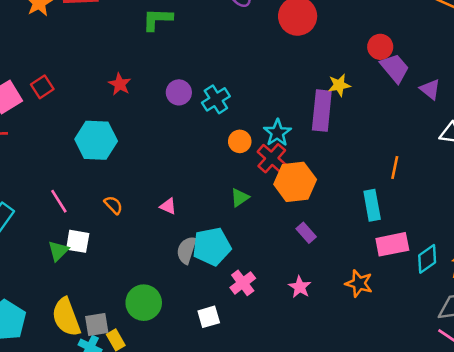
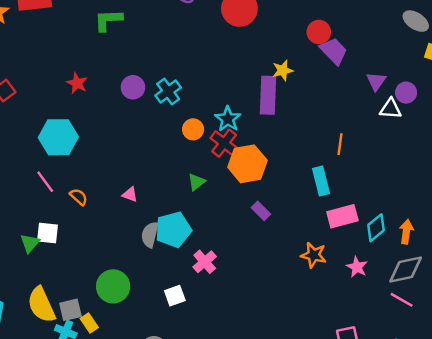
purple triangle: (430, 89) -> (376, 81), moved, turned 30
pink line: (59, 201) -> (45, 182), moved
pink star: (300, 287) -> (357, 267), moved

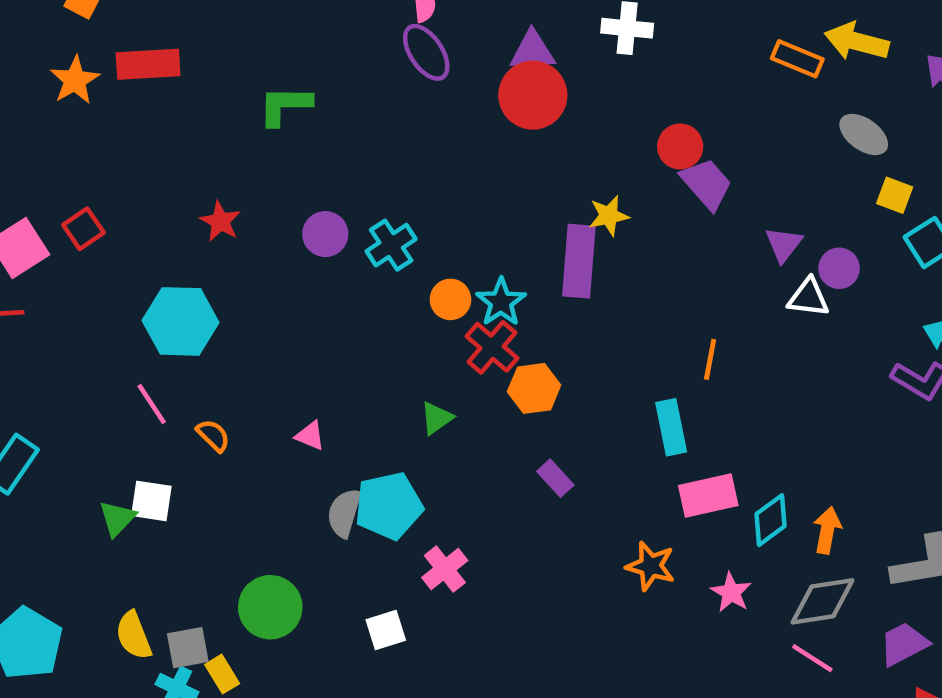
orange circle: (193, 129) -> (450, 299), moved
orange hexagon: (247, 164) -> (534, 388), size x0.7
yellow semicircle: (41, 305) -> (134, 635), size x0.7

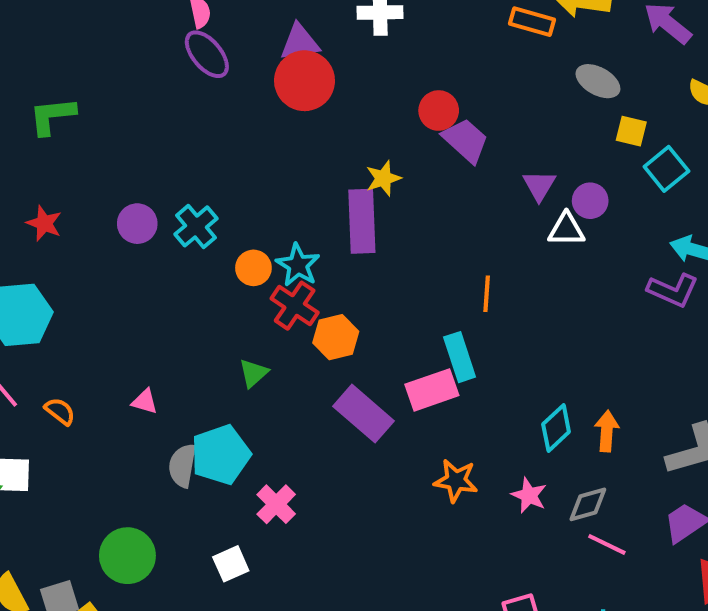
green L-shape: (285, 105) -> (52, 116), moved
purple rectangle: (555, 478) -> (364, 414), size x1.8
pink rectangle: (708, 496) -> (432, 390), moved
gray diamond: (823, 601) -> (588, 504), moved, size x0.7

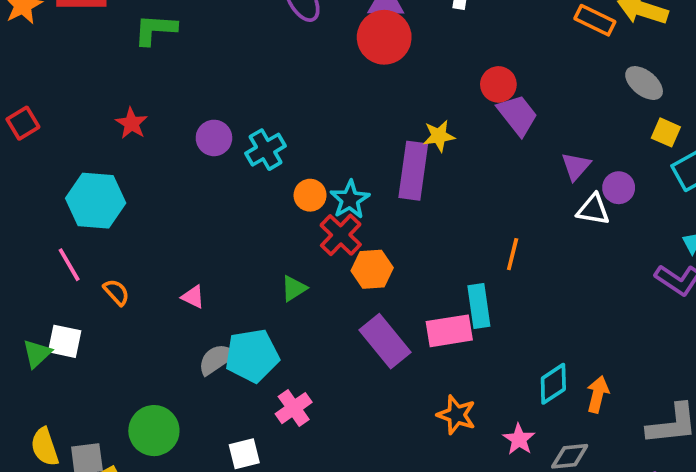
gray semicircle: (182, 466) -> (217, 359), turned 36

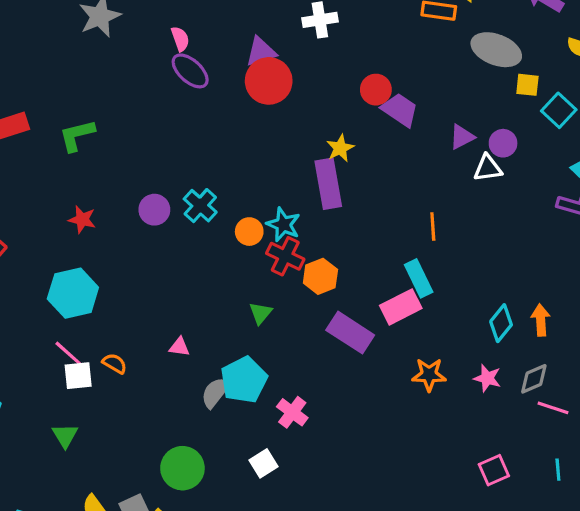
gray ellipse: (644, 83) -> (496, 50), size x1.4
purple triangle: (576, 166) -> (462, 137), turned 40
white square: (65, 341) -> (78, 376), moved

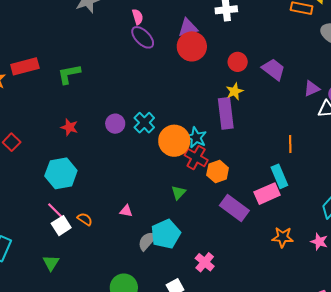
red circle: (376, 90) -> (238, 62), moved
orange circle: (249, 232) -> (174, 141), size x1.8
white square: (78, 376) -> (61, 226), turned -30
pink cross: (292, 412) -> (205, 262), moved

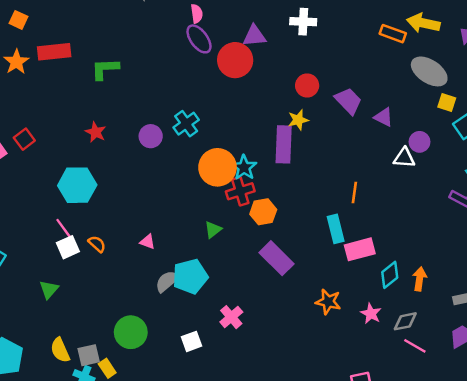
red circle: (192, 46) -> (235, 60), moved
purple triangle: (312, 89) -> (384, 117), moved, turned 42
cyan cross: (144, 123) -> (186, 124), moved
red cross: (196, 158) -> (240, 191), turned 35
pink rectangle: (267, 194) -> (360, 249), moved

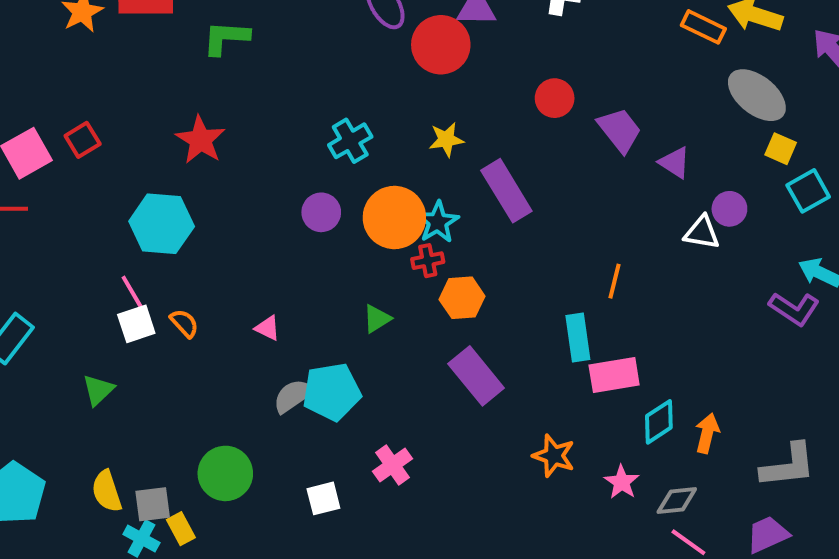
yellow star: (298, 120) -> (446, 140), moved
red star: (96, 132) -> (200, 140), size x1.4
purple circle: (151, 136) -> (321, 212), moved
purple rectangle: (284, 144) -> (506, 191), turned -39
red cross: (240, 191) -> (428, 261), size x0.7

